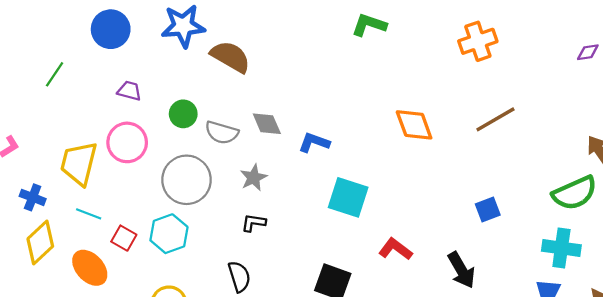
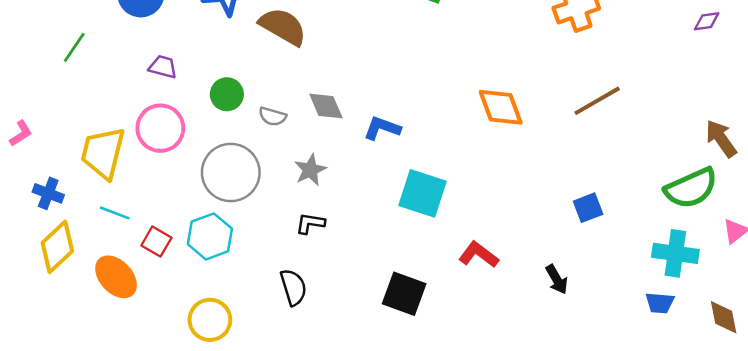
gray semicircle: (222, 133) -> (272, 116), size x0.7
black arrow: (461, 270) -> (557, 279), size x0.7

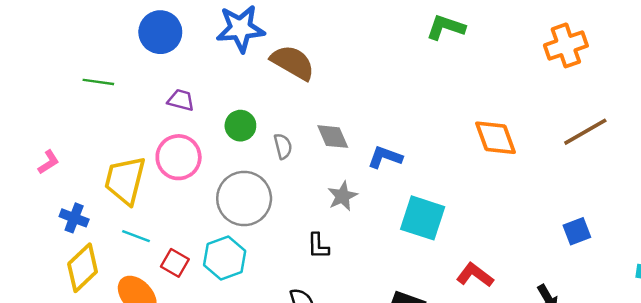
green line: (74, 47) -> (98, 82), turned 64
gray semicircle: (272, 116) -> (283, 146), turned -120
gray star: (310, 170) -> (342, 196), moved
black L-shape: (310, 223) -> (318, 246), turned -100

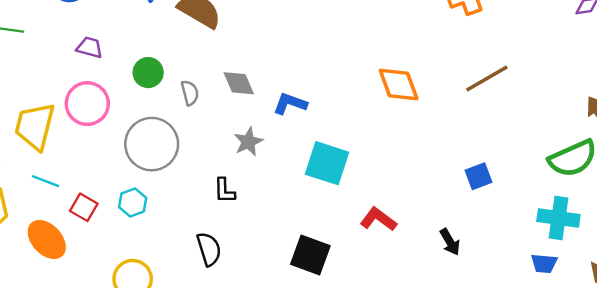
cyan hexagon: (225, 258) -> (133, 203), size x0.7

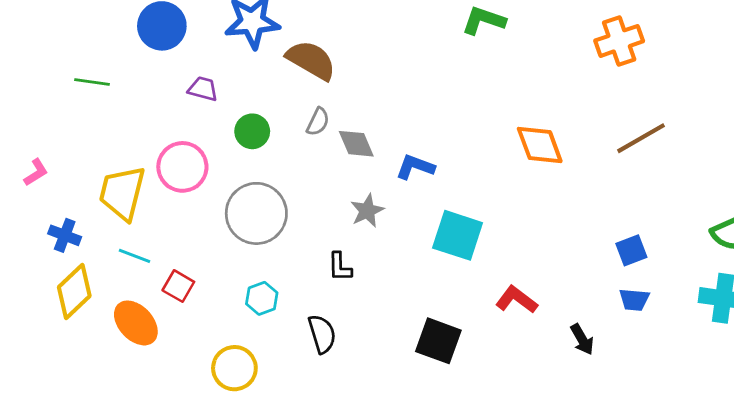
purple trapezoid: (90, 47) -> (203, 89), moved
gray semicircle: (190, 93) -> (318, 122), moved, turned 40
cyan hexagon: (133, 203) -> (262, 298), moved
black arrow: (450, 242) -> (582, 339), moved
blue trapezoid: (544, 263) -> (634, 300), moved

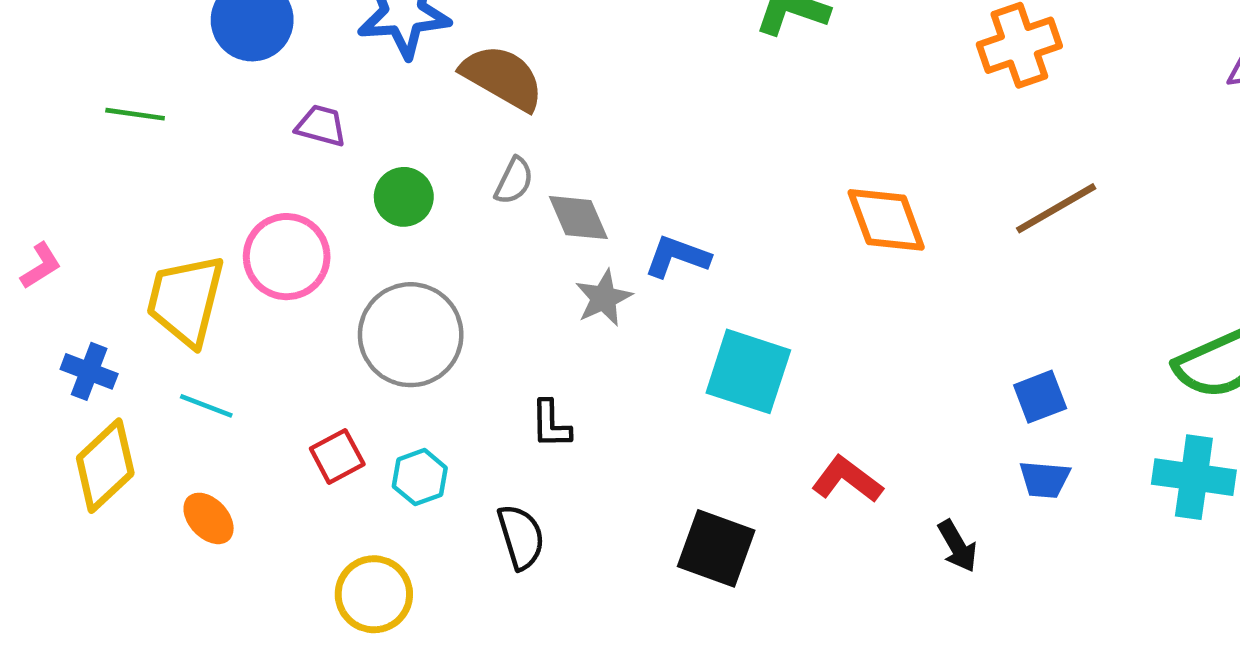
gray star: (367, 211) -> (604, 298), moved
red square: (178, 286) -> (337, 456), moved, turned 32
orange ellipse: (136, 323) -> (209, 518), size x0.7

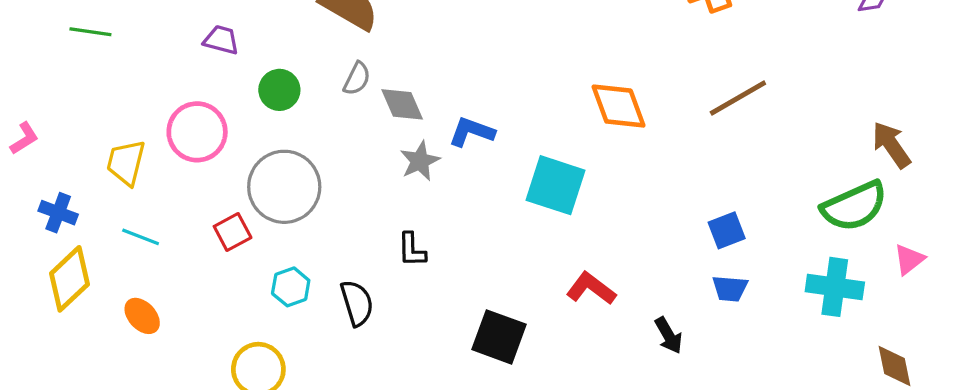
yellow trapezoid: (186, 300) -> (126, 163), size x0.7
cyan square: (748, 371) -> (556, 185), moved
black L-shape: (551, 424) -> (412, 250), moved
red square: (337, 456) -> (233, 232), moved
black semicircle: (521, 537) -> (357, 303), moved

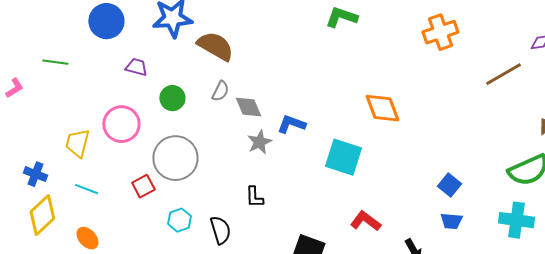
brown line: (738, 98) -> (503, 74), moved
pink L-shape: (24, 138) -> (14, 88), moved
blue square: (727, 230) -> (449, 185), turned -30

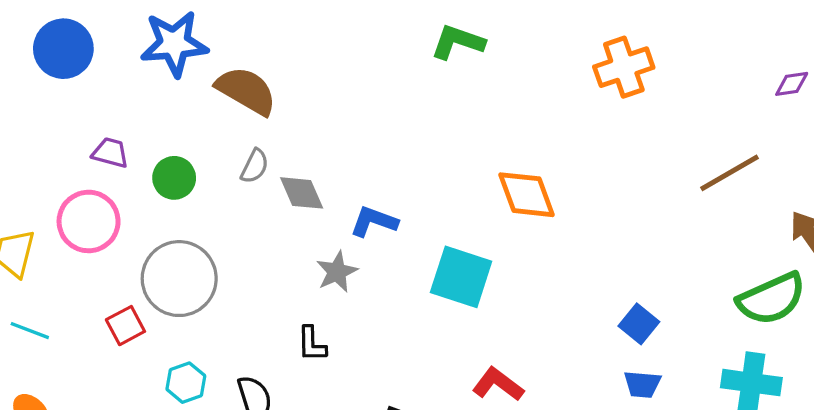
purple trapezoid: (136, 67) -> (110, 153), moved
brown line: (503, 74) -> (730, 173), moved
gray star: (259, 142) -> (337, 272), moved

